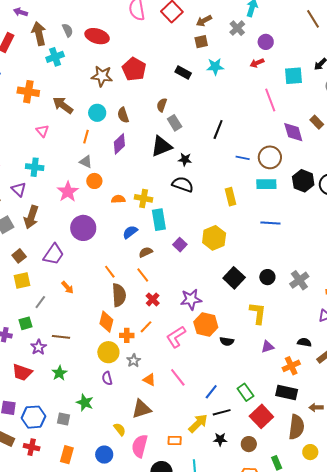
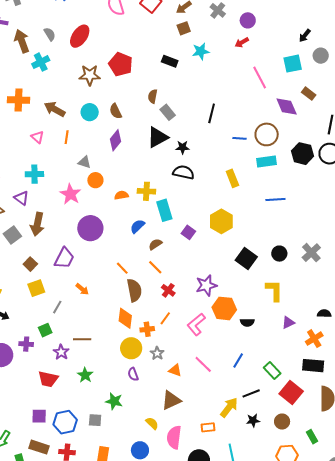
red ellipse: (97, 36) -> (80, 36), turned -65
cyan square: (294, 76) -> (293, 64), moved
orange line: (86, 137) -> (67, 137), moved
blue line: (211, 392) -> (238, 360), moved

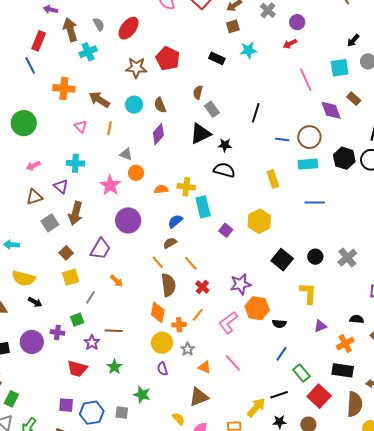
brown semicircle: (155, 244) -> (170, 243), moved
blue line: (238, 360) -> (282, 354), moved

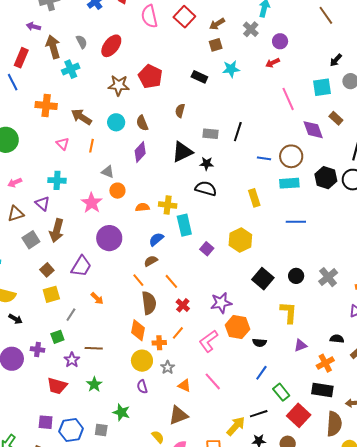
gray rectangle: (212, 109) -> (211, 134), moved, turned -49

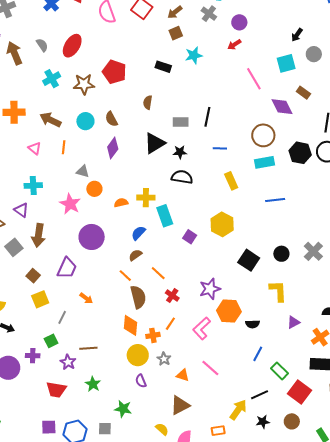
cyan cross: (71, 69) -> (52, 79), moved
blue line: (264, 158) -> (220, 148), moved

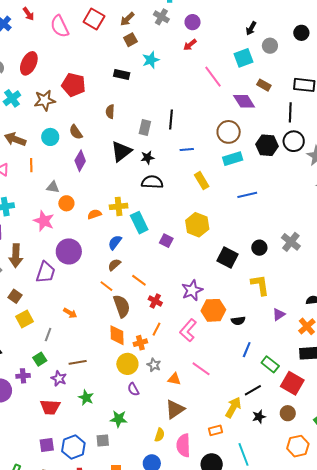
gray rectangle: (181, 122) -> (145, 128), turned -70
purple trapezoid: (67, 268) -> (46, 272), moved
yellow semicircle: (162, 429) -> (160, 435), turned 72

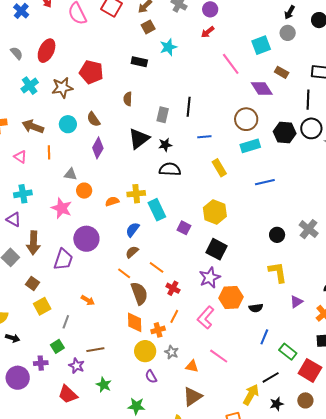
black arrow: (251, 28) -> (290, 12), moved
black square: (228, 258) -> (217, 249), moved
red trapezoid: (50, 407) -> (68, 394), turned 40

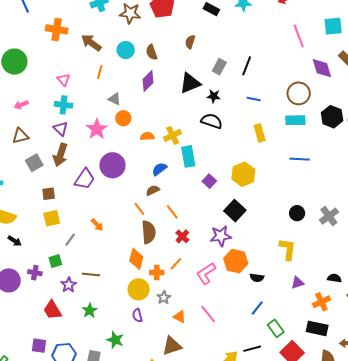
pink triangle: (20, 157) -> (64, 80), moved
yellow cross: (136, 194) -> (173, 135), turned -36
purple triangle: (14, 220) -> (61, 129), moved
brown square: (33, 283) -> (49, 194), turned 32

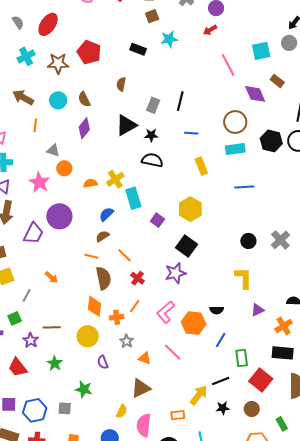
orange line: (139, 209) -> (91, 256), turned -32
orange hexagon: (236, 261) -> (194, 323), moved
yellow circle: (139, 289) -> (88, 336), moved
green rectangle: (276, 328) -> (242, 358), turned 36

